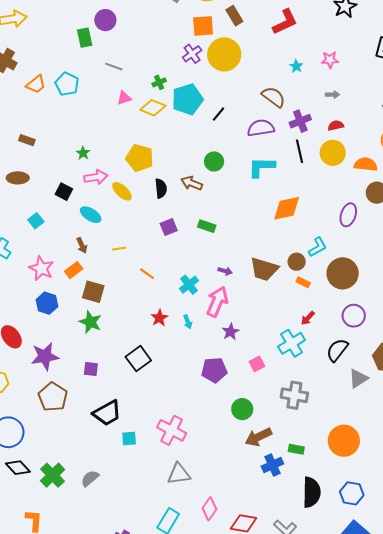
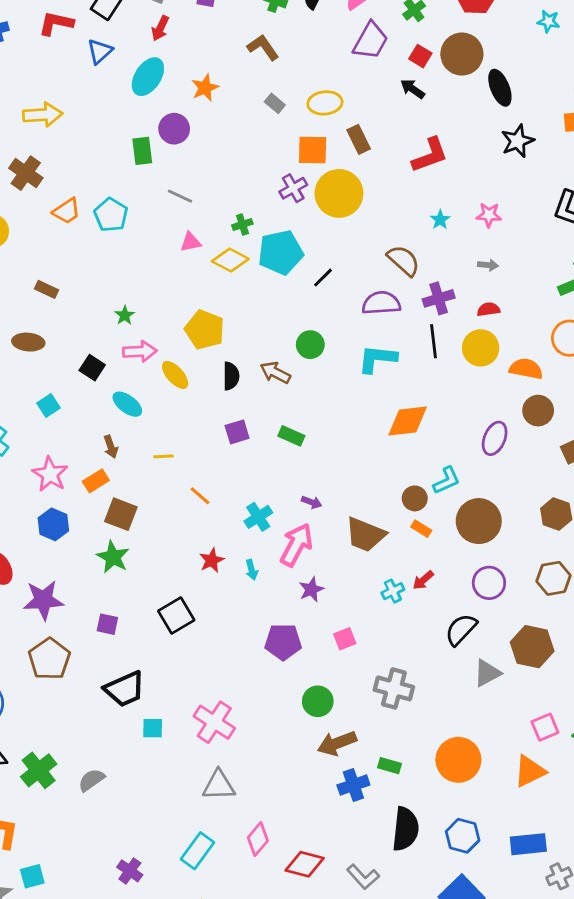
brown trapezoid: (264, 269) -> (365, 535), moved
cyan cross: (292, 343) -> (393, 591), moved, size x0.6

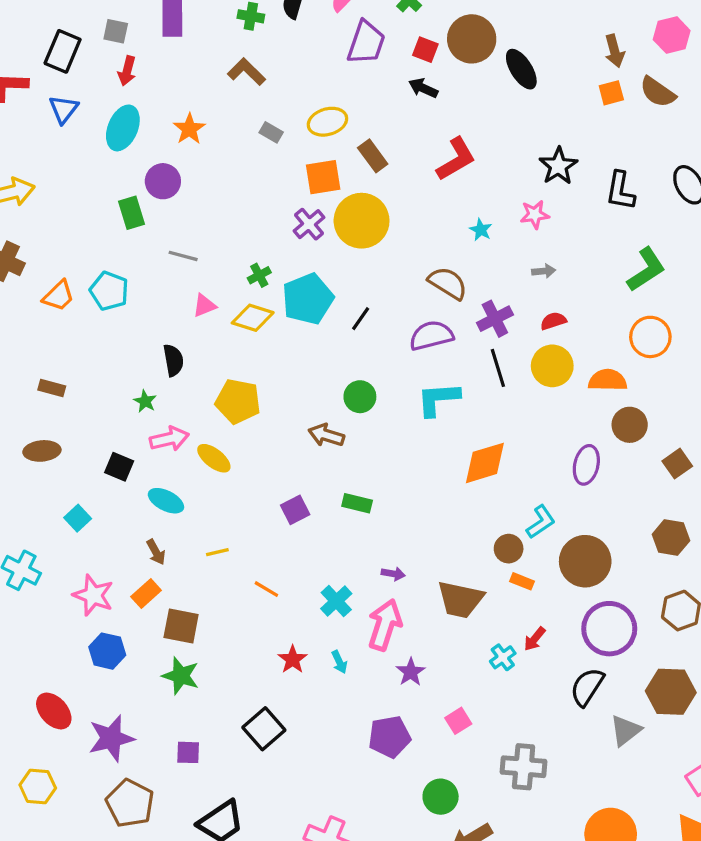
black star: (518, 141) -> (558, 166), moved
black semicircle: (231, 376) -> (173, 360), moved
purple circle: (489, 583) -> (609, 629), size x1.4

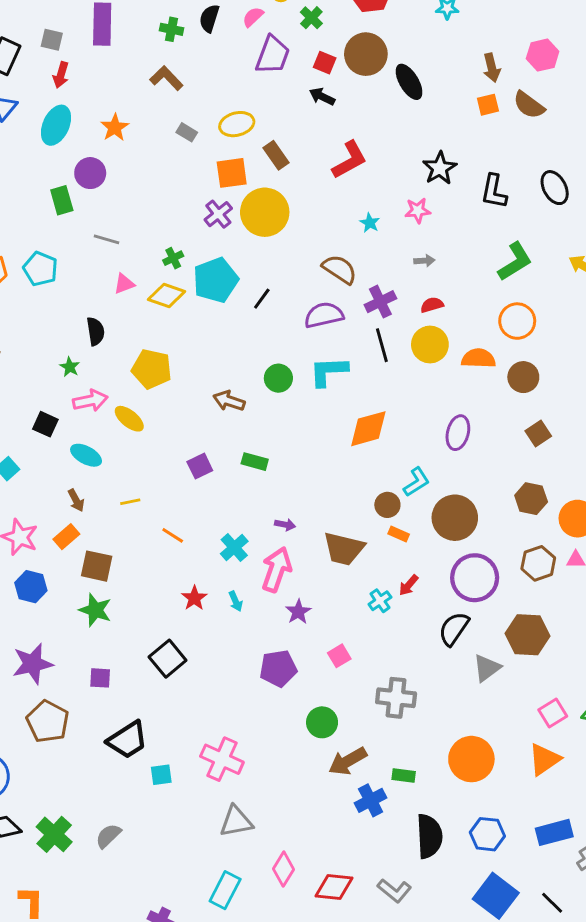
green circle: (360, 397) -> (278, 378), moved
brown circle: (630, 425) -> (523, 377), moved

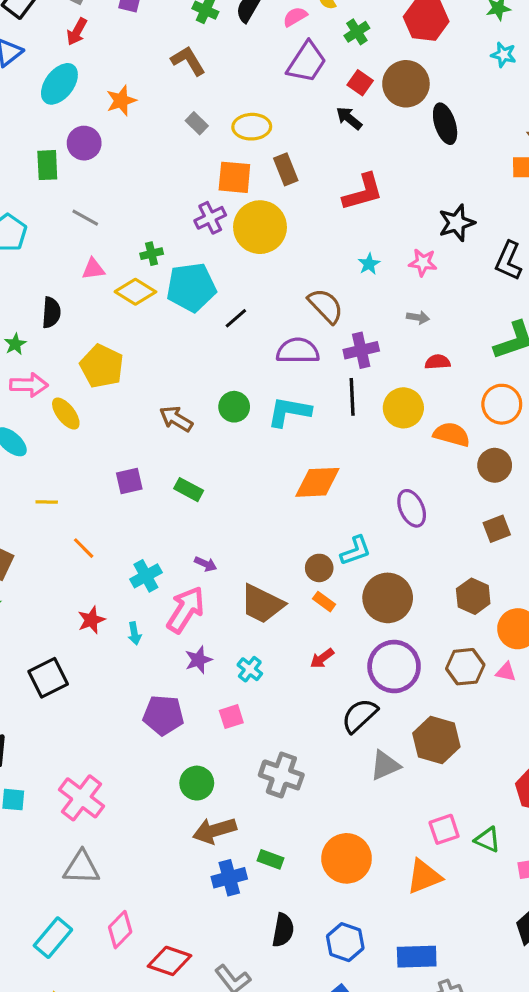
red semicircle: (432, 305) -> (438, 362), moved
purple ellipse: (458, 433) -> (412, 508), turned -52
cyan cross: (380, 601) -> (250, 669), moved, turned -30
black semicircle: (429, 836) -> (283, 930), size x0.7

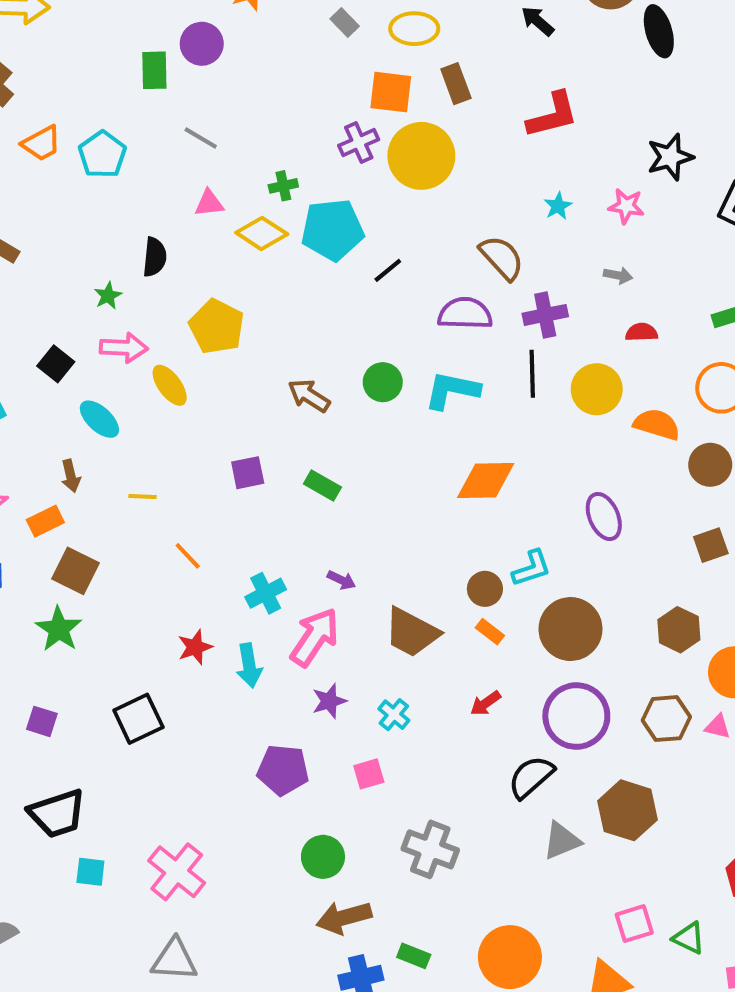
cyan arrow: (134, 633) -> (249, 666), size x1.5

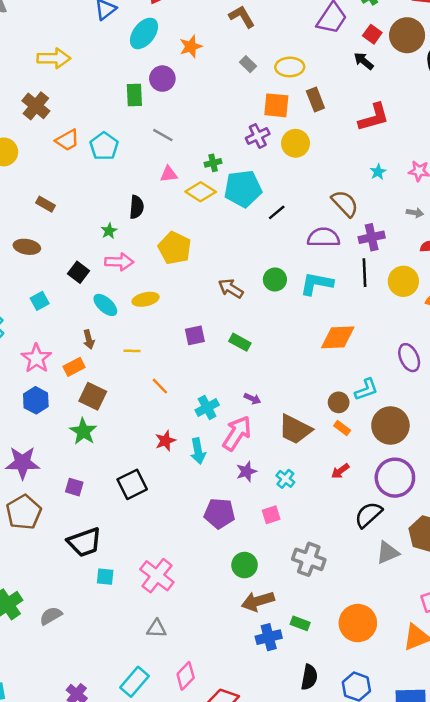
yellow circle: (421, 156) -> (295, 143), size x0.7
yellow ellipse: (170, 385) -> (146, 299), moved, turned -65
gray triangle: (174, 960) -> (157, 629), size x0.7

